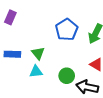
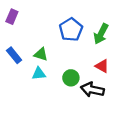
green triangle: (38, 53) -> (41, 54), turned -32
blue rectangle: (12, 54) -> (14, 55), turned 49

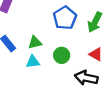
green triangle: (41, 54) -> (35, 42), turned -32
green circle: (71, 78) -> (62, 55), moved

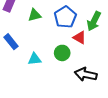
green triangle: (35, 42) -> (35, 15), moved
red triangle: (96, 54) -> (80, 38), moved

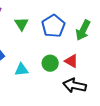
green triangle: (35, 15) -> (21, 24), turned -48
red triangle: (80, 38) -> (71, 61), moved

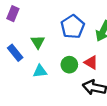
green triangle: (21, 24) -> (38, 42), moved

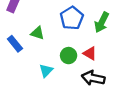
green triangle: (38, 42) -> (37, 33), turned -40
cyan triangle: (40, 71) -> (46, 71), moved, turned -40

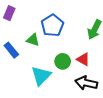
blue pentagon: (72, 18) -> (52, 25), moved
cyan triangle: (46, 71) -> (41, 76), size x1.5

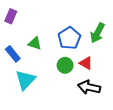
blue pentagon: (52, 25) -> (69, 38), moved
cyan triangle: (41, 76) -> (25, 80), moved

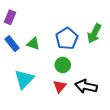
blue rectangle: (13, 54) -> (12, 44), moved
red triangle: (86, 63) -> (60, 86), moved, turned 40

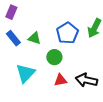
green circle: (63, 65) -> (54, 57), moved
red triangle: (60, 86) -> (60, 80), turned 40

